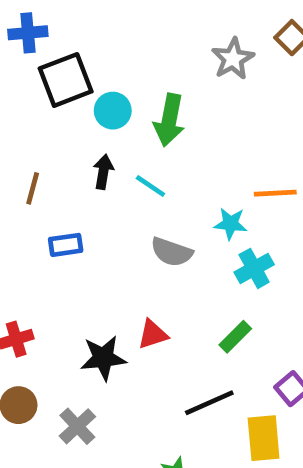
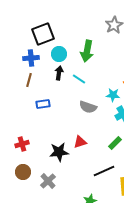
blue cross: (28, 33) -> (31, 58), moved
cyan circle: (113, 111) -> (59, 54), moved

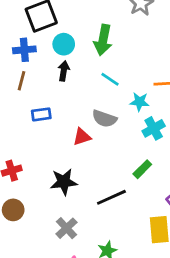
cyan line: (79, 79) -> (110, 79), moved
red triangle: (80, 142) -> (82, 137), moved
black line: (104, 171) -> (111, 197), moved
gray cross: (48, 181) -> (67, 228), moved

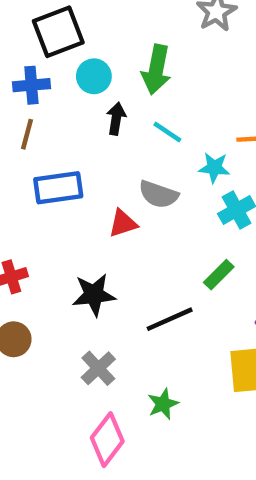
black arrow: (64, 71) -> (116, 119), moved
blue rectangle: (41, 114) -> (58, 188), size x1.5

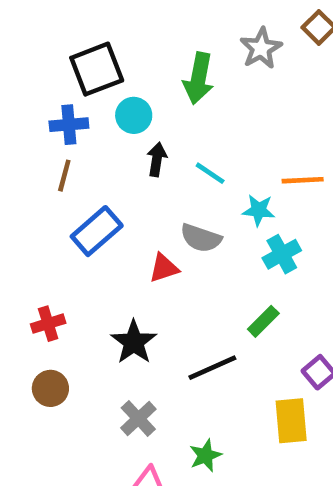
green arrow: (156, 70) -> (198, 78), moved
blue rectangle: (58, 188) -> (97, 231), turned -33
black star: (94, 295) -> (134, 342), turned -30

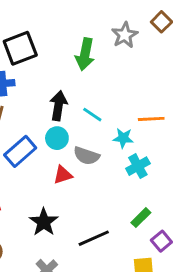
cyan circle: (134, 115) -> (57, 138), moved
black arrow: (157, 159) -> (58, 106), size x1.4
green rectangle: (263, 321) -> (141, 218), moved

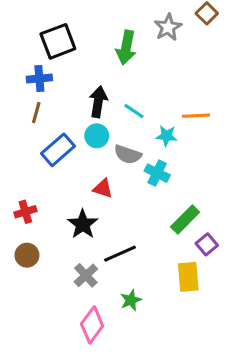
cyan cross: (138, 166) -> (157, 173), moved, turned -35
red triangle: (63, 175) -> (103, 189), moved, turned 36
green rectangle: (141, 218) -> (185, 220), size x1.4
black line: (94, 238) -> (120, 254), moved

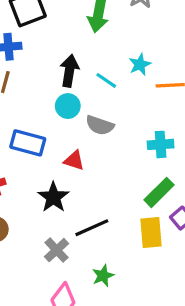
cyan star: (166, 136) -> (140, 64), moved, turned -30
blue rectangle: (58, 150) -> (28, 143), moved, turned 56
cyan cross: (157, 173) -> (161, 144), moved, turned -30
yellow rectangle: (188, 277) -> (151, 232), moved

